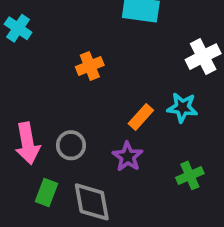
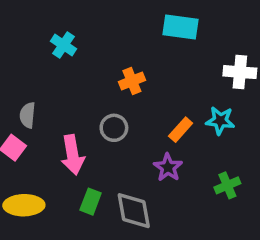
white cross: (203, 57) -> (240, 72), turned 32
gray circle: (71, 145) -> (114, 128), moved

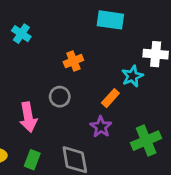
cyan star: (220, 121) -> (132, 76), moved, turned -30
green cross: (227, 185) -> (146, 141), size x1.5
green rectangle: (91, 202) -> (32, 160), moved

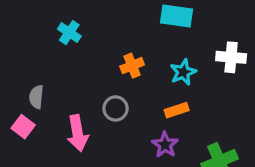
cyan star: (132, 76) -> (183, 72), moved
orange rectangle: (110, 98) -> (177, 110), turned 30

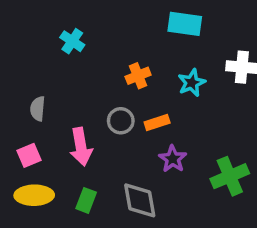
orange rectangle: (177, 110) -> (157, 122), moved
pink square: (23, 127) -> (29, 155), moved, turned 30

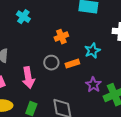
cyan star: (192, 83) -> (92, 51), moved
purple star: (173, 159) -> (93, 85), moved

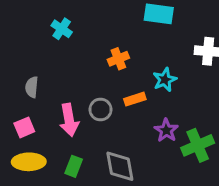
gray circle: (51, 63) -> (100, 110), moved

